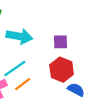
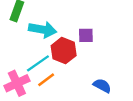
red hexagon: (62, 70) -> (64, 51), moved

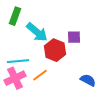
cyan arrow: (43, 30) -> (37, 32), turned 30
cyan line: (38, 63) -> (18, 61), moved, turned 30

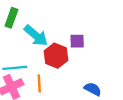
orange line: (40, 75) -> (39, 83), turned -56

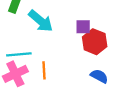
red hexagon: (56, 56) -> (95, 42), moved

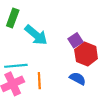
purple square: (83, 27) -> (75, 40), turned -32
blue semicircle: (99, 76) -> (78, 79), moved

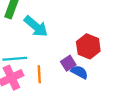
purple square: (75, 40) -> (68, 63), moved

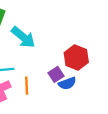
blue semicircle: (79, 72) -> (67, 83), turned 132

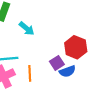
cyan arrow: (23, 37) -> (27, 28), size x0.7

